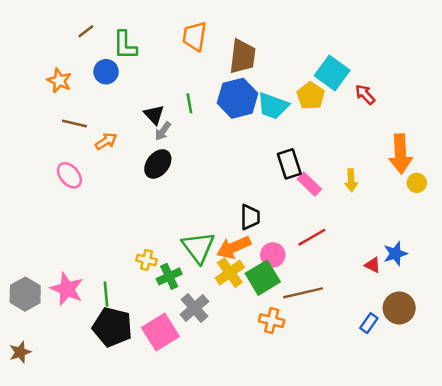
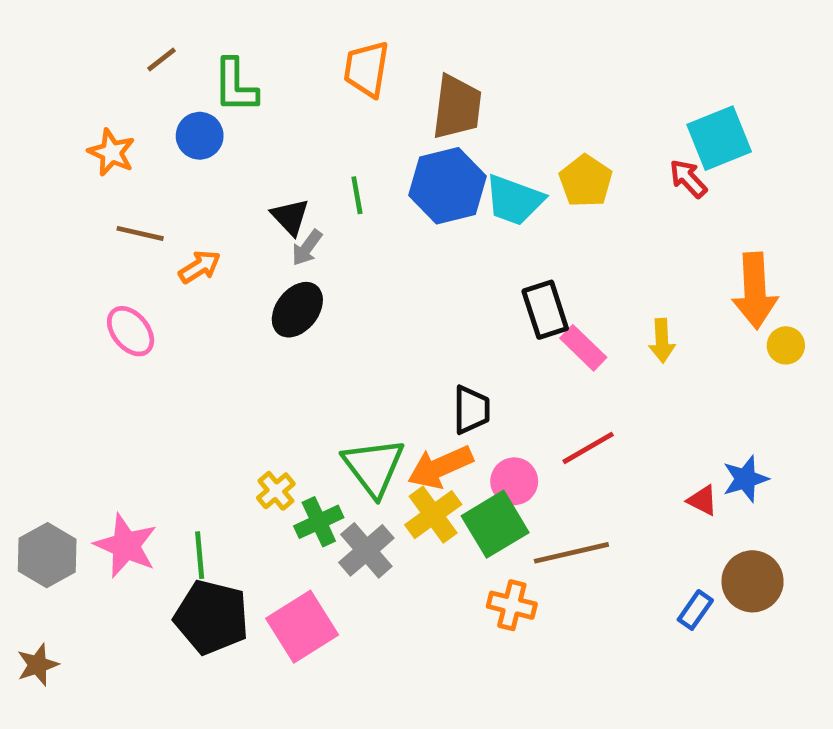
cyan square: (332, 73) -> (719, 138), moved, turned 32
yellow cross: (146, 260) -> (276, 491), turned 36
gray cross: (194, 308) -> (366, 550), moved

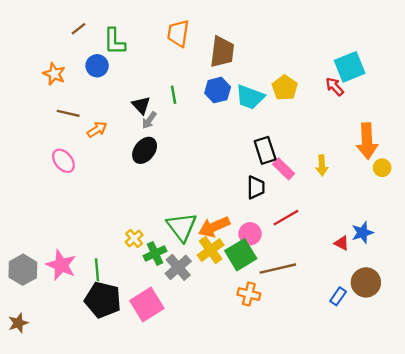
blue hexagon: (447, 186) -> (218, 90), size x0.7
black trapezoid: (471, 410) -> (256, 187), moved

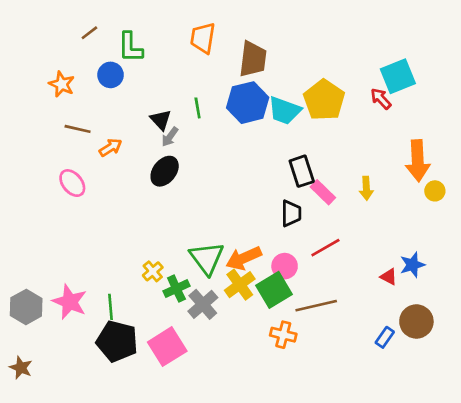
yellow pentagon: (285, 88) -> (324, 100), size x1.4
blue hexagon: (218, 90) -> (248, 103), size x1.4
brown star: (18, 323) -> (21, 368), turned -30

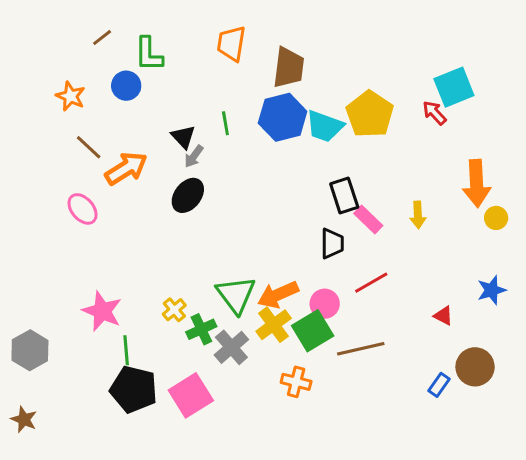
brown line: (78, 129) -> (89, 147), turned 30
orange arrow: (111, 147) -> (126, 168), size x1.6
blue star: (412, 265) -> (492, 290), moved
pink star: (70, 302) -> (102, 311), moved
orange cross: (283, 335) -> (296, 382), moved

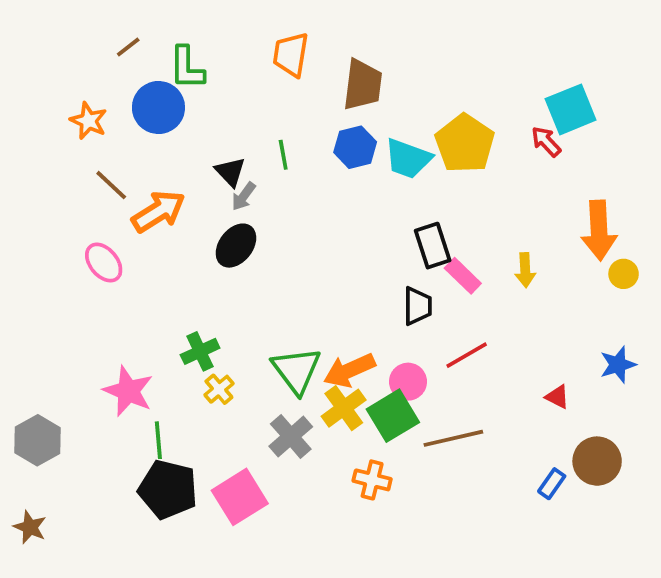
blue circle: (126, 86) -> (158, 108), size x1.4
blue hexagon: (283, 117) -> (355, 147), size x0.7
green cross: (201, 329) -> (200, 351), moved

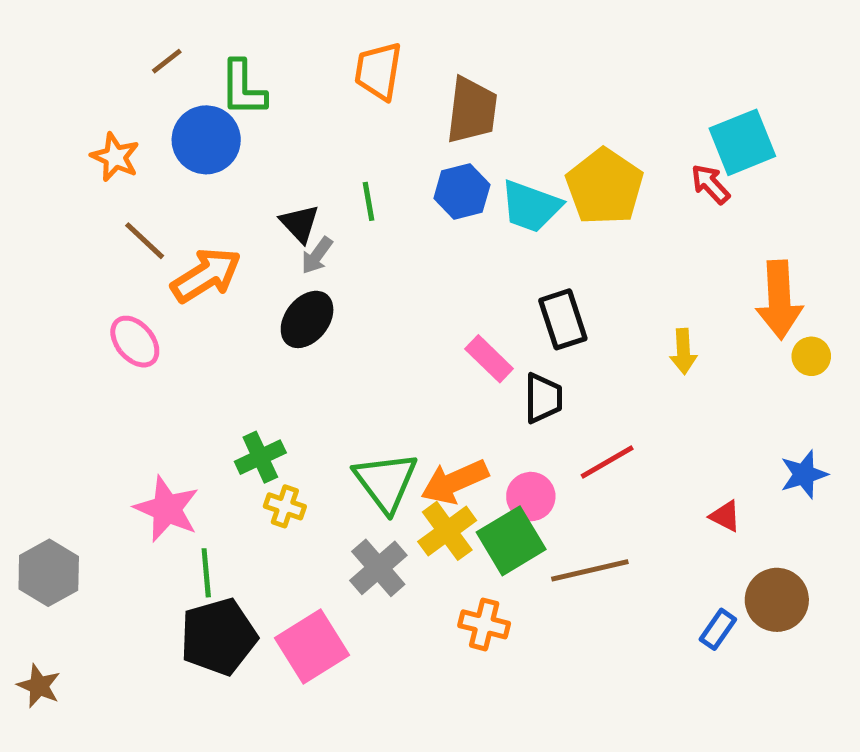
pink rectangle: (463, 276) -> (489, 359), moved
yellow cross: (219, 389) -> (285, 506), turned -32
black pentagon: (168, 489) -> (218, 637), turned -30

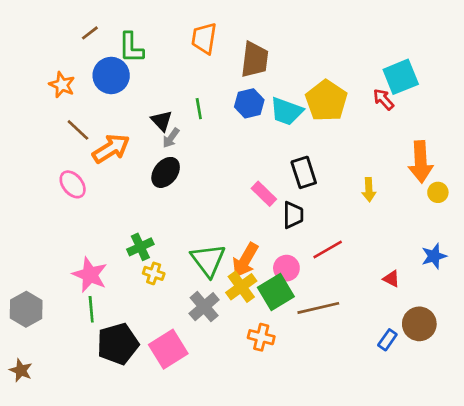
orange arrow: (455, 482) -> (245, 260), turned -36
green line: (206, 573) -> (91, 309), moved

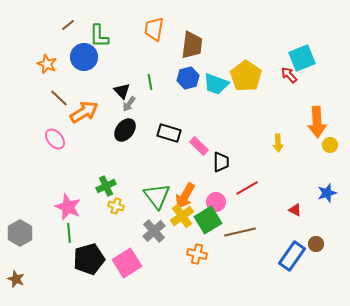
black rectangle: (304, 172) -> (169, 133), moved, turned -55
brown circle: (419, 324) -> (316, 244), size x0.6
blue rectangle: (387, 340) -> (292, 256), size x1.8

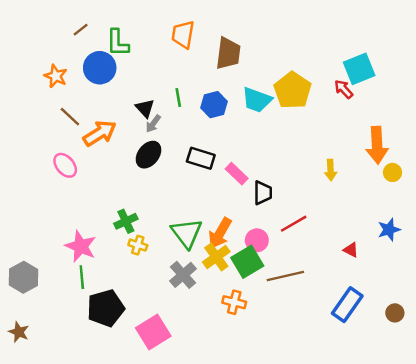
blue hexagon: (188, 78) -> (214, 105), moved
brown circle: (316, 244) -> (395, 313), moved
pink square: (127, 263) -> (153, 332), moved

